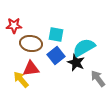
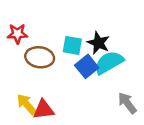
blue square: (56, 56) -> (87, 66), moved
black star: (76, 63) -> (98, 43), moved
red triangle: (31, 69) -> (44, 110), moved

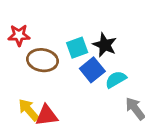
cyan square: (72, 45) -> (77, 48), turned -30
cyan semicircle: (109, 62) -> (116, 79), moved, size x0.7

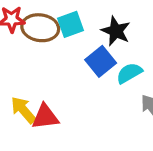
cyan square: (77, 48) -> (70, 24), moved
brown ellipse: (42, 60) -> (40, 28), moved

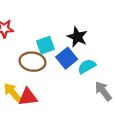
cyan square: (70, 24) -> (45, 45), moved
brown ellipse: (40, 28) -> (32, 62), moved

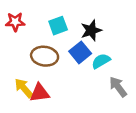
black star: (77, 37) -> (91, 30), turned 30
cyan square: (45, 45) -> (58, 26), moved

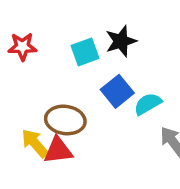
black star: (91, 30) -> (121, 41), moved
brown ellipse: (45, 56) -> (65, 120), moved

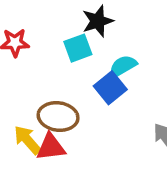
black star: (121, 41) -> (98, 21), moved
cyan semicircle: (148, 104) -> (123, 66), moved

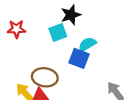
blue square: (110, 88) -> (79, 58), turned -30

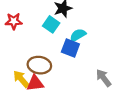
cyan square: (58, 33) -> (51, 24), turned -35

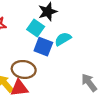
blue square: (70, 48) -> (43, 47), moved

